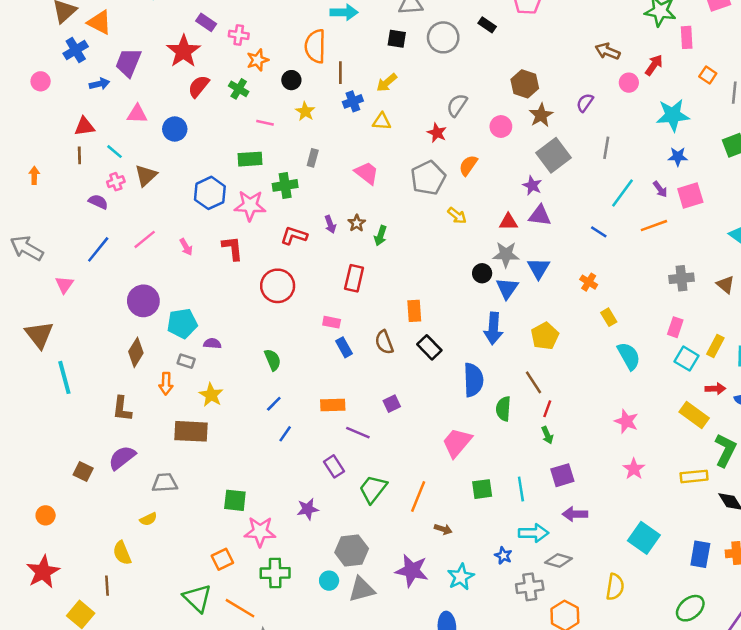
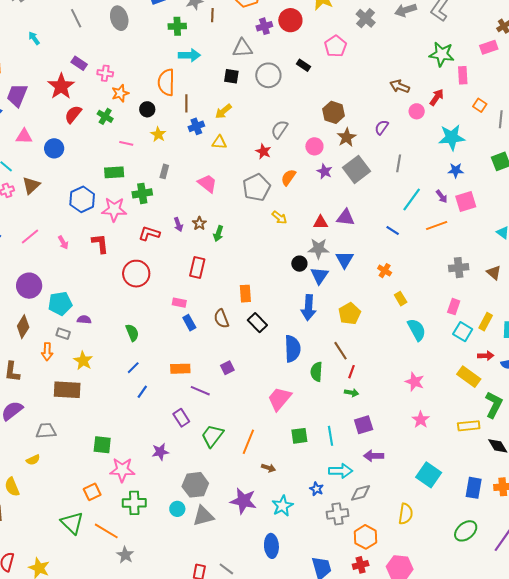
purple star: (532, 185) -> (324, 171), moved
green arrow: (547, 435) -> (352, 393), turned -56
gray diamond: (559, 561) -> (361, 493), turned -30

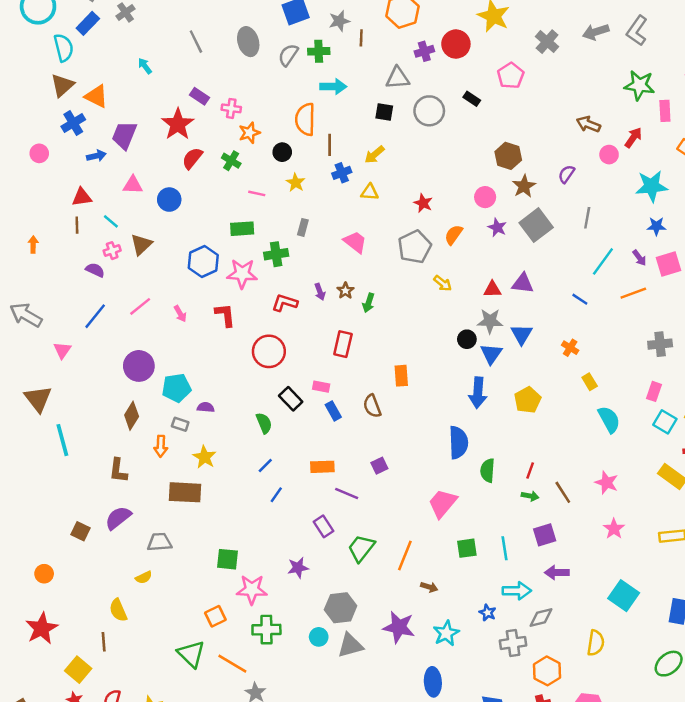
gray semicircle: (279, 129) -> (288, 55), moved
black rectangle: (257, 323) -> (291, 399), moved
brown line: (341, 351) -> (563, 492), moved

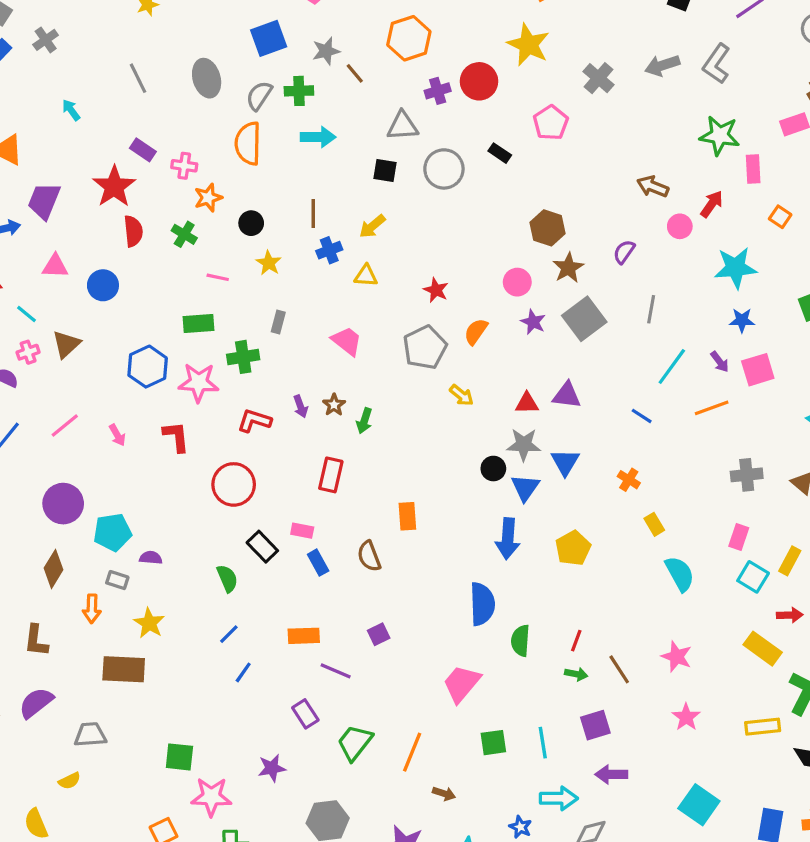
brown line: (361, 38) -> (355, 73), turned -42
orange semicircle: (305, 119) -> (248, 143), moved
red semicircle: (192, 158) -> (133, 231), turned 135

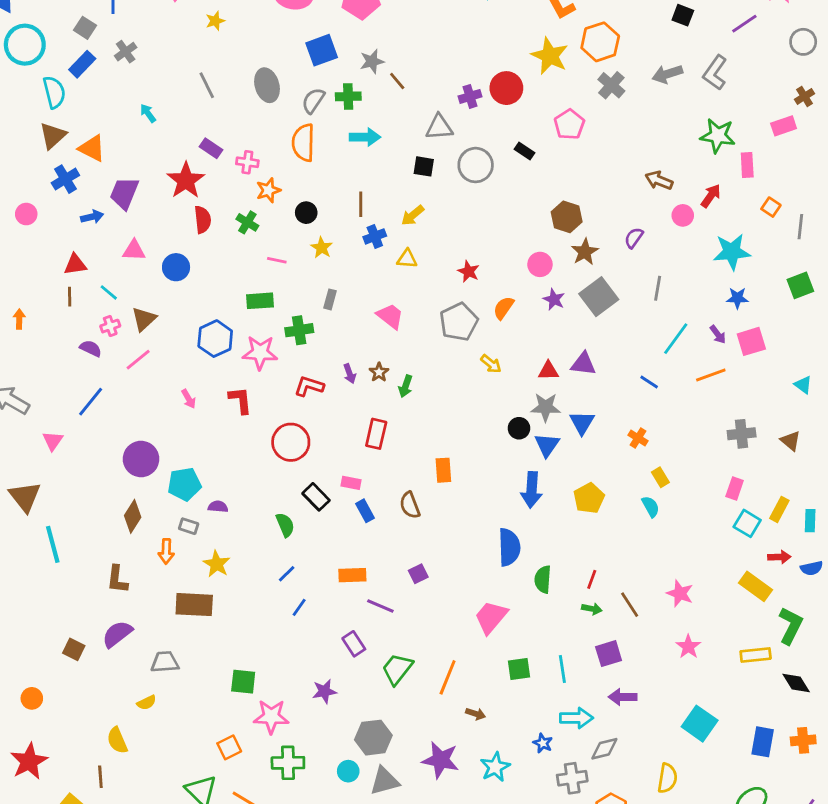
orange hexagon: (409, 38) -> (600, 42), moved
pink line: (65, 425) -> (138, 360), moved
cyan semicircle: (680, 574) -> (651, 507), moved, size x0.7

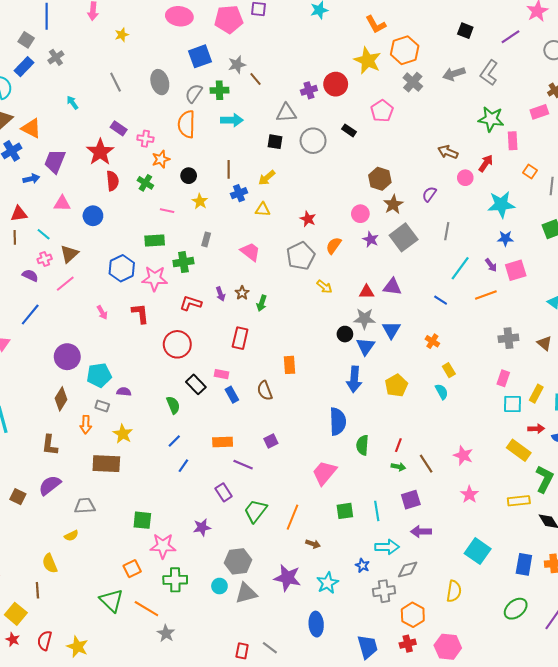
cyan square: (747, 523) -> (513, 404), turned -30

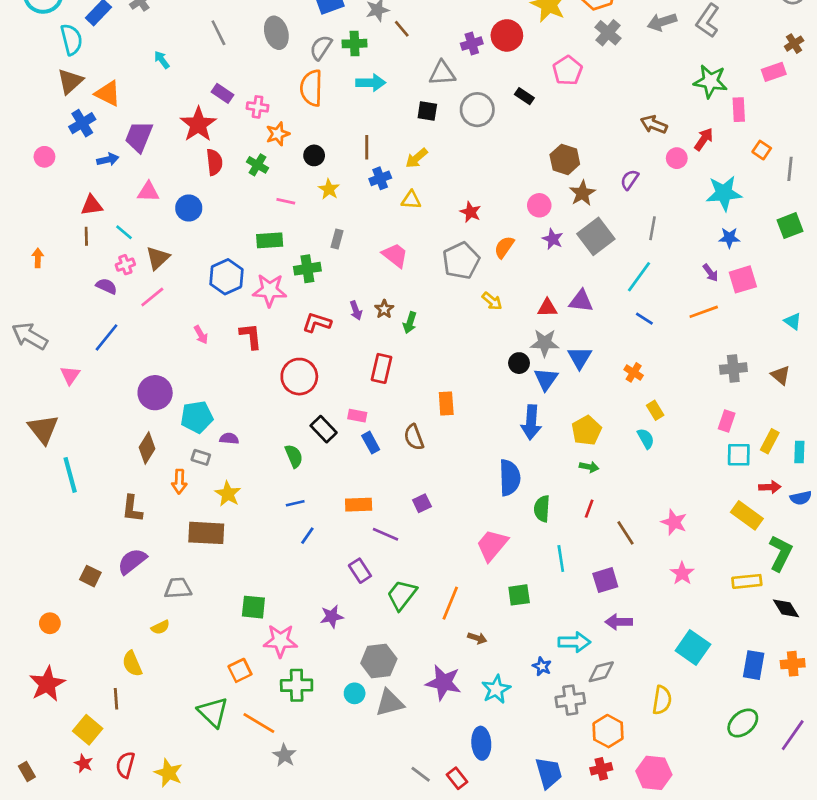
cyan line: (460, 268) -> (639, 277), moved
blue line: (174, 441) -> (295, 503), turned 32
green arrow: (398, 467) -> (589, 467), moved
cyan line: (377, 511) -> (561, 559), moved
red rectangle: (242, 651) -> (457, 778), moved, turned -49

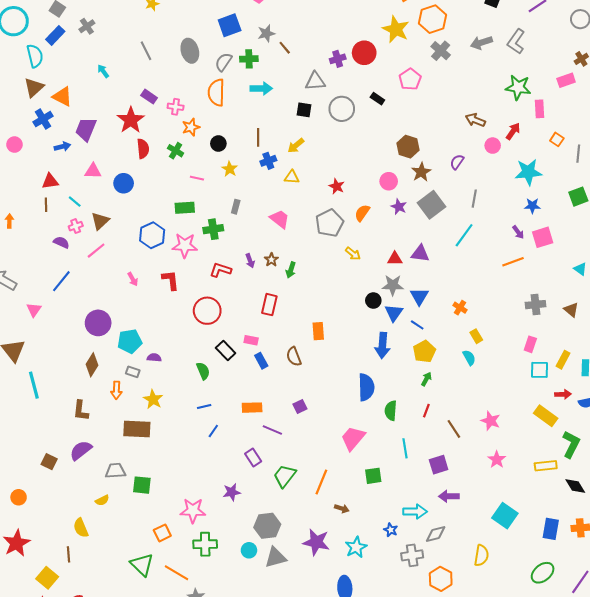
blue line: (644, 319) -> (417, 325), moved
green arrow: (589, 467) -> (426, 379), turned -72
green square: (253, 607) -> (142, 485), moved

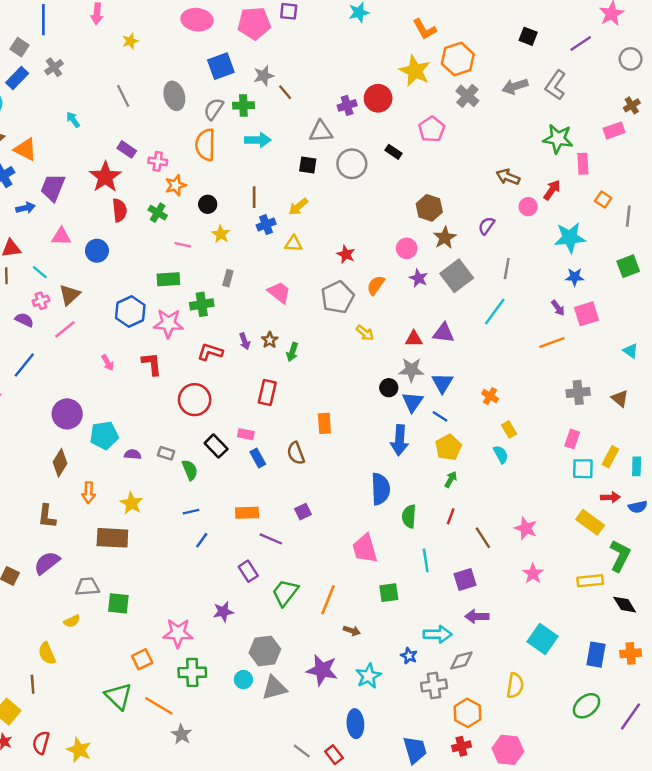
gray rectangle: (133, 372) -> (166, 453), moved
pink trapezoid: (353, 438) -> (365, 549), turned -56

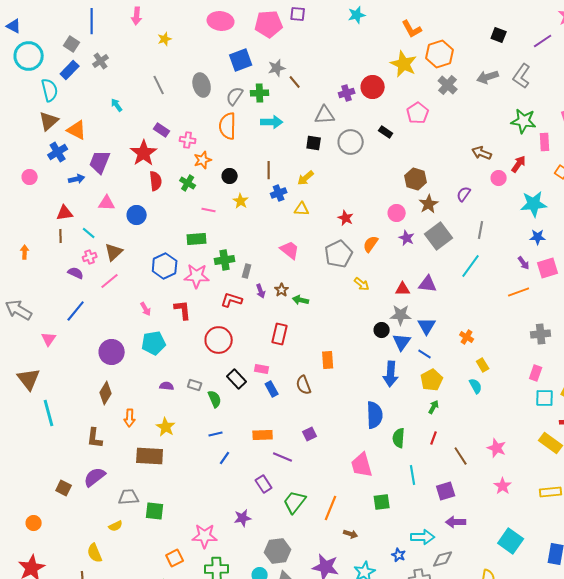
gray rectangle: (228, 278) -> (247, 271), moved
green arrow: (292, 352) -> (301, 300), turned 84
cyan pentagon: (104, 435) -> (154, 343), moved

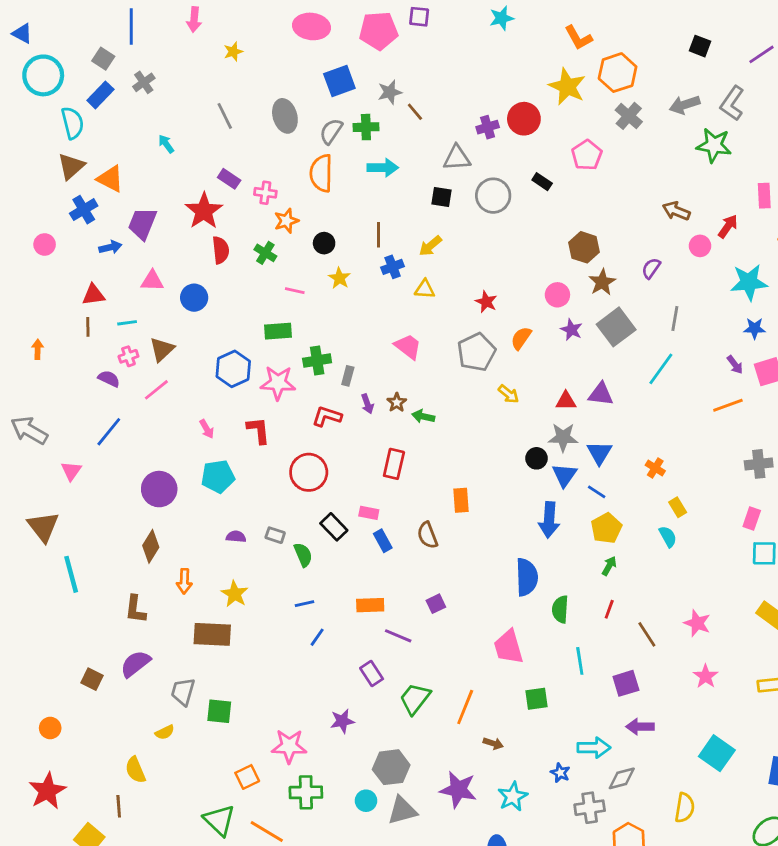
green star: (524, 121) -> (714, 145), moved
cyan line: (89, 233) -> (127, 323), turned -48
gray trapezoid: (129, 497) -> (183, 692), turned -70

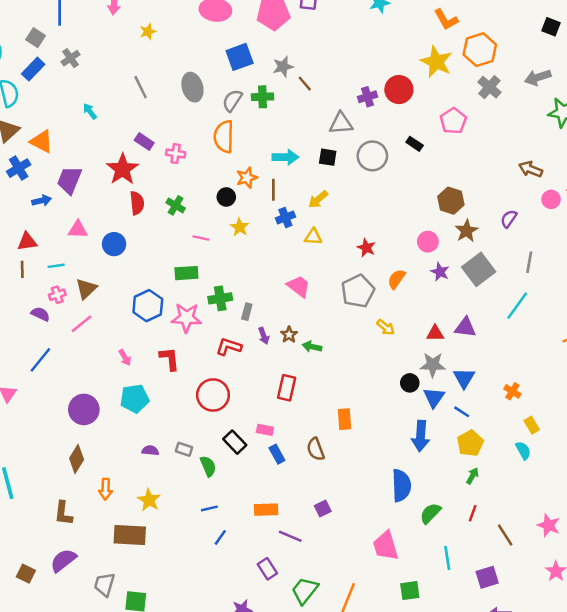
cyan arrow: (383, 168) -> (285, 157), moved
orange star: (286, 221) -> (247, 178), moved
green semicircle: (560, 609) -> (430, 513), turned 40

